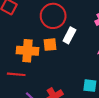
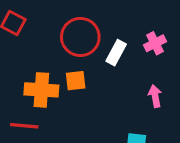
white rectangle: (69, 35) -> (116, 53), moved

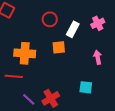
red circle: (80, 37) -> (50, 19), size x0.6
orange square: (76, 81) -> (59, 47), moved

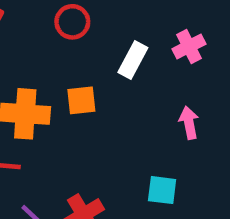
red circle: (50, 19) -> (72, 22), moved
orange square: (59, 47) -> (81, 100), moved

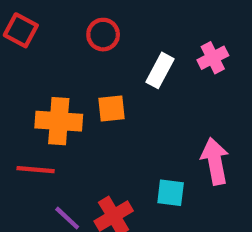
pink arrow: (189, 123) -> (215, 161), moved, size x1.5
cyan square: (162, 190) -> (171, 193), moved

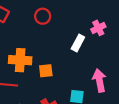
white rectangle: (160, 70) -> (78, 43), moved
orange square: (112, 108) -> (46, 71), moved

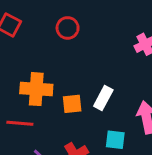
white rectangle: (78, 43) -> (103, 98), moved

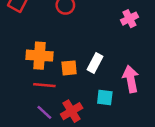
red line: (20, 123) -> (44, 85), moved

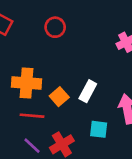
orange square: (69, 68) -> (59, 97), turned -35

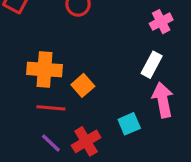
white rectangle: (88, 91) -> (152, 65), moved
cyan square: (99, 129) -> (129, 124), turned -30

